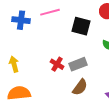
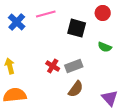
blue cross: (21, 20) -> (17, 22), turned 36

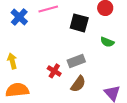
red cross: (53, 66) -> (54, 71), moved

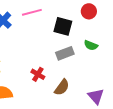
gray rectangle: (76, 61) -> (65, 53), moved

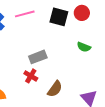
black square: (63, 26) -> (59, 17), moved
gray rectangle: (65, 53) -> (38, 57), moved

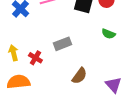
red cross: (31, 76) -> (35, 58), moved

